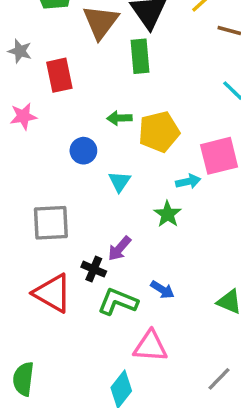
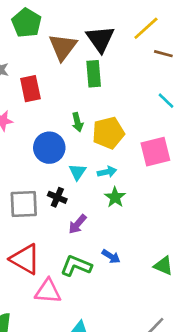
green arrow: (119, 118) -> (77, 122), turned -102
blue circle: (83, 151) -> (49, 148), size x1.5
cyan arrow: (188, 182) -> (107, 172), moved
black cross: (94, 269) -> (57, 197), moved
pink triangle: (150, 346) -> (48, 291), moved

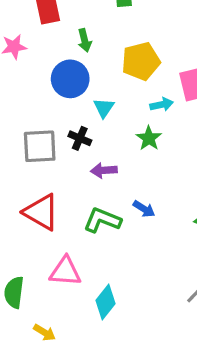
green arrow: (77, 122) -> (85, 40), moved
cyan arrow: (107, 172) -> (162, 105), moved
purple arrow: (77, 224) -> (104, 170), turned 45
pink triangle: (48, 291) -> (65, 271), moved

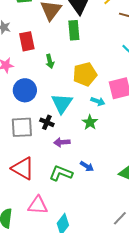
blue circle: (70, 79) -> (25, 90), moved
cyan arrow: (162, 105) -> (98, 101), turned 32
cyan triangle: (104, 108) -> (62, 103), size x1.6

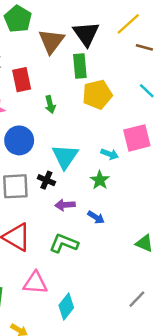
yellow pentagon: (85, 74) -> (97, 95), moved
blue arrow: (87, 166) -> (96, 217), moved

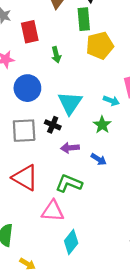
pink triangle: (35, 283) -> (53, 211), moved

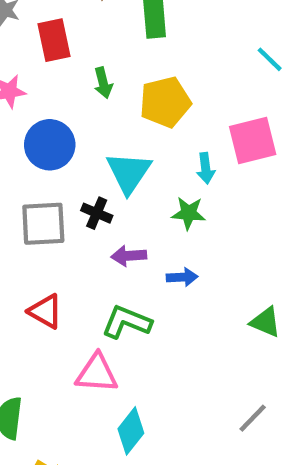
yellow pentagon: (100, 46) -> (165, 102), moved
cyan arrow: (111, 101) -> (206, 168), turned 63
green star: (102, 125) -> (189, 213), turned -30
blue arrow: (99, 159) -> (182, 277), turned -35
red triangle: (25, 178) -> (45, 311), size x0.7

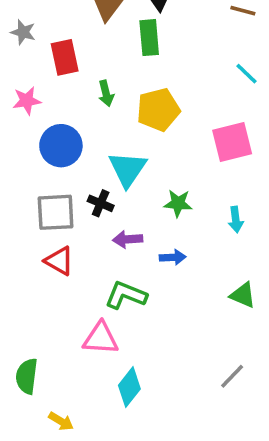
cyan arrow: (206, 168) -> (236, 220), moved
red triangle: (45, 311) -> (59, 261), moved

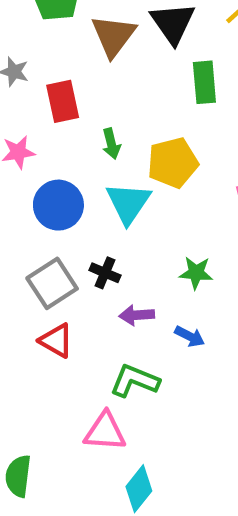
green rectangle: (149, 38) -> (204, 82), moved
cyan triangle: (128, 169) -> (128, 203), moved
gray square: (56, 212) -> (52, 283), turned -30
blue arrow: (173, 257) -> (190, 336), turned 30

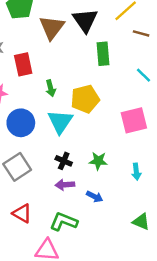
black cross: (105, 273) -> (64, 161), moved
red triangle: (56, 341) -> (22, 213), moved

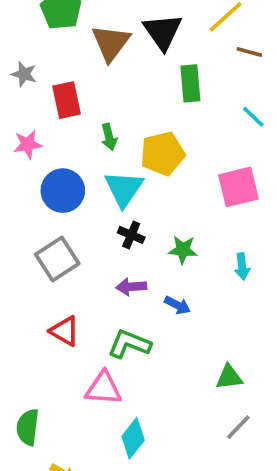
black cross: (64, 161) -> (131, 235), moved
green triangle: (141, 222) -> (229, 377), moved, turned -30

